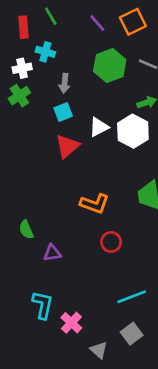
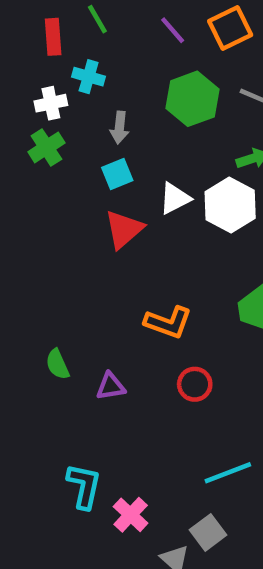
purple triangle: (52, 253) -> (111, 386), moved
gray square: (132, 334) -> (208, 532), moved

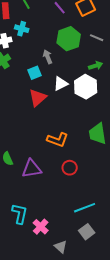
gray arrow: (119, 128) -> (48, 57), moved, turned 152
purple triangle: (111, 386) -> (32, 169), size x1.5
gray square: (208, 532) -> (87, 232), moved

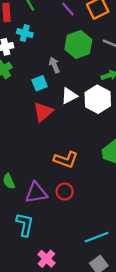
red circle: (70, 168) -> (65, 192), moved
cyan L-shape: (20, 214) -> (25, 225), moved

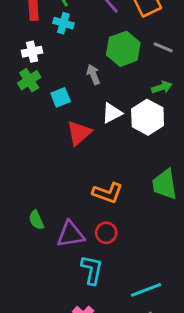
cyan cross: (25, 33) -> (63, 23), moved
cyan square: (40, 83) -> (61, 97), moved
cyan L-shape: (25, 225) -> (92, 270), moved

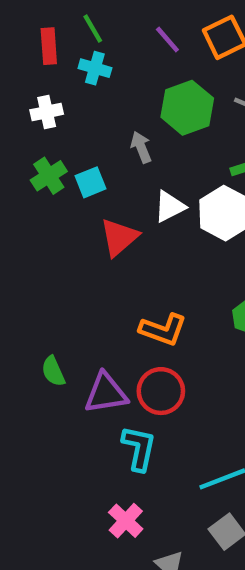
green cross: (29, 80) -> (49, 176), moved
red circle: (106, 233) -> (161, 391), size x1.4

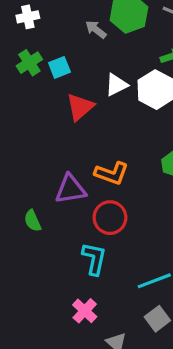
gray arrow: (141, 147) -> (96, 30), moved, turned -30
green semicircle: (53, 371) -> (33, 221), moved
purple triangle: (106, 393) -> (70, 189), moved

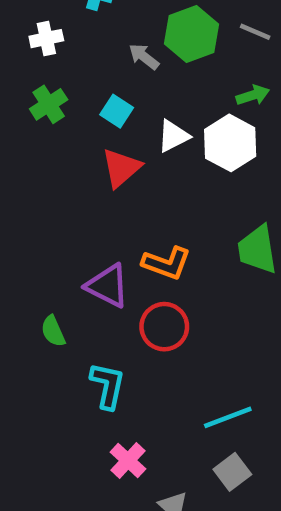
cyan square: (59, 67) -> (117, 111), moved, turned -35
purple triangle: (70, 189) -> (108, 286), turned 36
cyan L-shape: (94, 259) -> (108, 386), moved

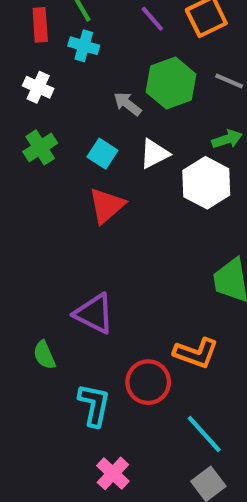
white cross: (46, 39) -> (38, 87), turned 36
white triangle: (173, 136) -> (154, 154), moved
orange L-shape: (167, 263) -> (196, 353), moved
red circle: (164, 327) -> (148, 382), moved
cyan line: (228, 417) -> (204, 434), turned 69

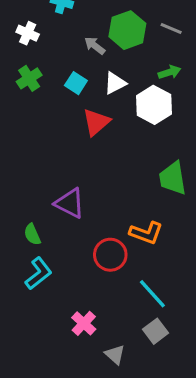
red triangle: (107, 206) -> (96, 122), moved
cyan L-shape: (94, 405) -> (38, 273), moved, turned 40

